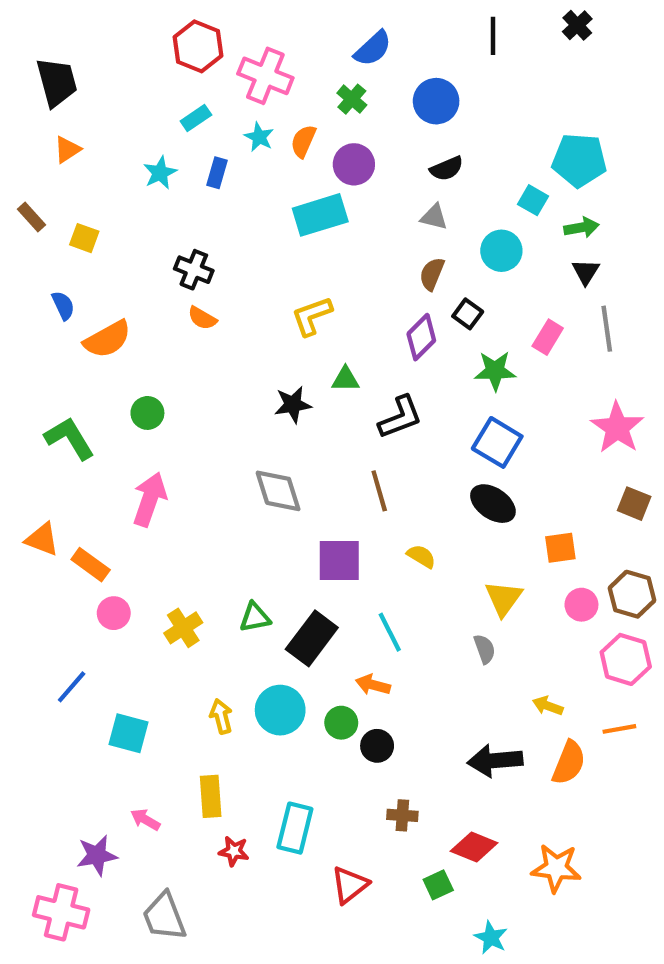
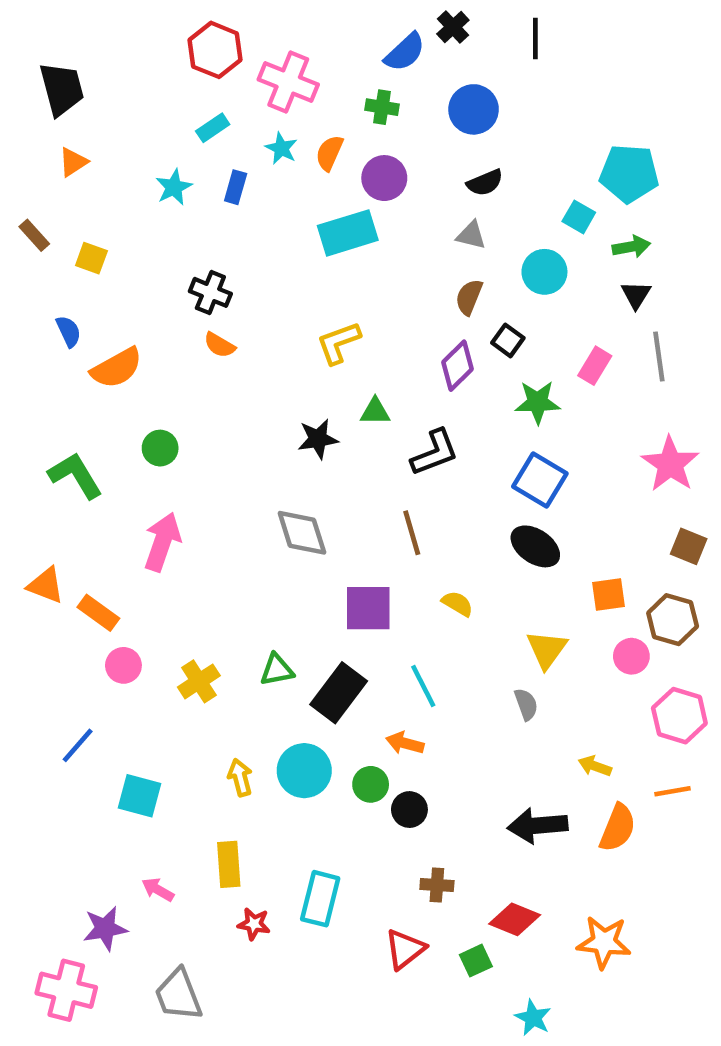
black cross: (577, 25) -> (453, 27), moved
green cross: (352, 99) -> (382, 107), turned -32
brown hexagon: (632, 594) -> (673, 620), moved
red triangle: (350, 885) -> (405, 949), moved

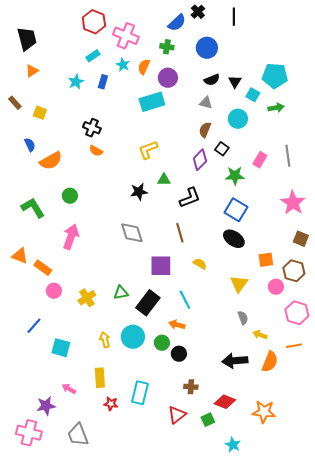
black triangle: (636, 295) -> (235, 82), moved
gray semicircle: (526, 704) -> (243, 318), moved

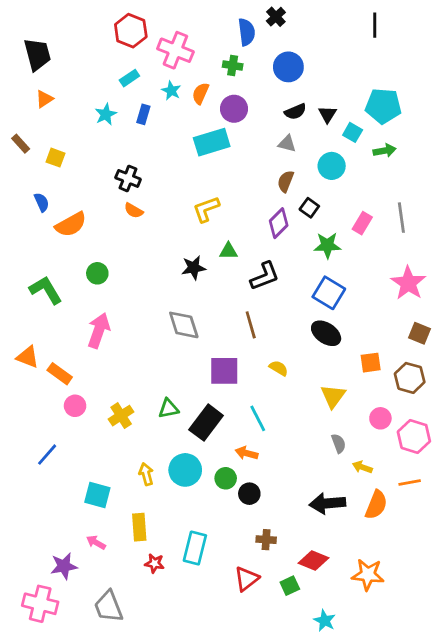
black line: (234, 17) -> (375, 25), moved
blue semicircle: (177, 23) -> (247, 32), turned -54
pink circle: (276, 287) -> (380, 418), moved
cyan square: (61, 348) -> (97, 495), moved

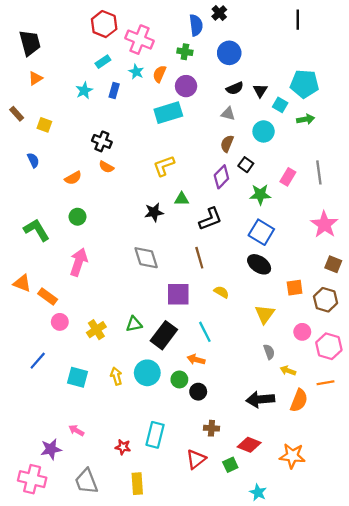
orange semicircle: (71, 224) -> (73, 178), moved, size x0.7
cyan square: (97, 495) -> (78, 377), moved
yellow rectangle: (139, 527) -> (137, 484), moved

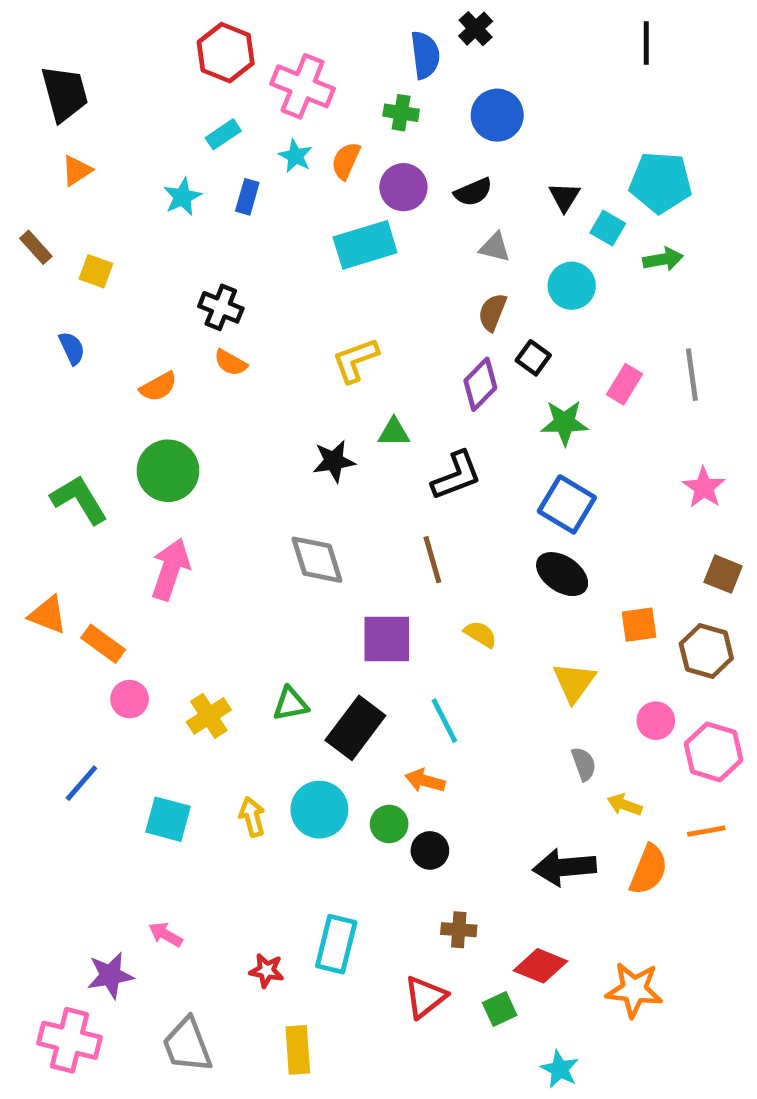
black semicircle: (235, 88) -> (473, 192), moved
green circle: (78, 217) -> (168, 471), size x1.6
pink star: (324, 224) -> (704, 488), size x0.7

